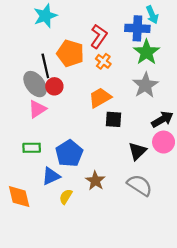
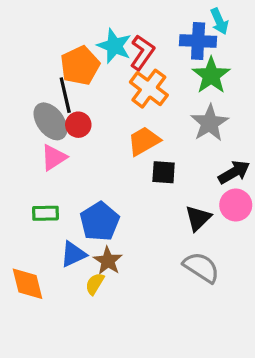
cyan star: (45, 16) -> (114, 46), moved, turned -30
orange pentagon: (70, 53) -> (80, 66), moved, turned 30
orange cross: (103, 61) -> (149, 89), size x1.6
brown star: (95, 181) -> (108, 261), moved

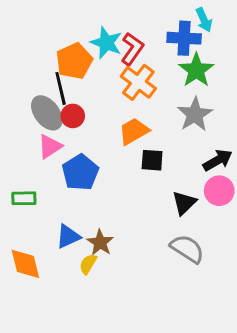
green rectangle: (45, 213) -> (24, 198), moved
blue pentagon: (100, 221) -> (80, 172), moved

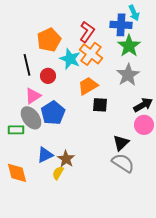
cyan star: (106, 43) -> (70, 59), moved
black line: (61, 88) -> (27, 65), moved
gray ellipse: (47, 113) -> (31, 118), moved
black triangle: (184, 203) -> (121, 143), moved

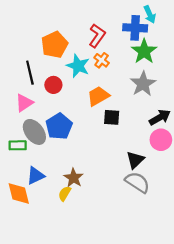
orange cross: (91, 54) -> (102, 60), size x0.6
pink triangle: (33, 96) -> (24, 103), moved
blue triangle: (45, 155) -> (36, 176), moved

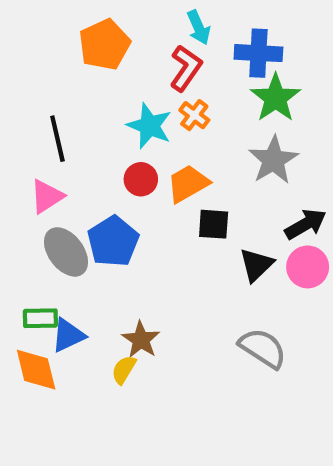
cyan arrow: (150, 14) -> (199, 27), moved
orange pentagon: (55, 45) -> (104, 45), moved
red circle: (53, 85) -> (141, 179), moved
green rectangle: (18, 145) -> (40, 318), moved
black triangle: (135, 160) -> (256, 265), moved

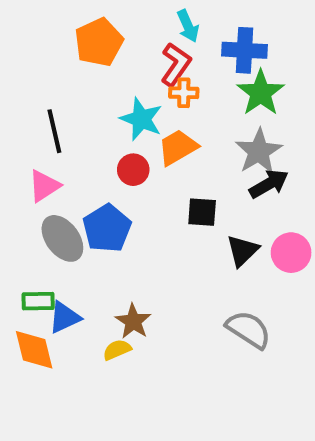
orange cross: (194, 115) -> (184, 93), moved, turned -36
orange trapezoid: (188, 184) -> (178, 147), moved
black arrow: (305, 224) -> (269, 184), moved
yellow semicircle: (124, 370) -> (117, 350), turned 36

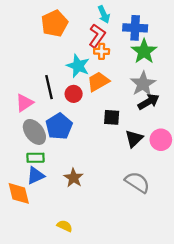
black line: (54, 131) -> (49, 87), moved
green rectangle: (38, 301) -> (36, 158), moved
yellow semicircle: (117, 350) -> (65, 226), moved, turned 48

